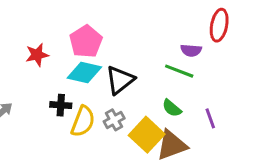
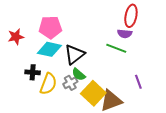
red ellipse: (219, 25) -> (131, 16), moved
pink pentagon: (86, 41) -> (50, 27), turned 30
green semicircle: (172, 108) -> (79, 74), moved

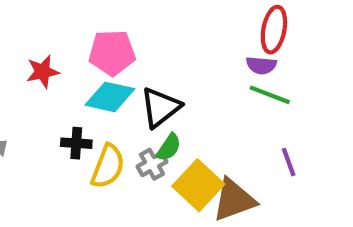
green line: (116, 48) -> (270, 95), moved
green semicircle: (79, 74) -> (169, 147), turned -96

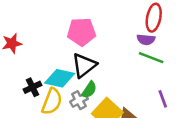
pink pentagon: (112, 53) -> (82, 32), moved
cyan diamond: (110, 97) -> (60, 78), moved
black cross: (76, 143) -> (33, 87), turned -30

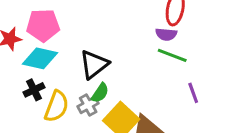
pink pentagon: (82, 32) -> (43, 25), moved
cyan diamond: (60, 78) -> (40, 58), moved
purple line: (163, 99) -> (193, 93), moved

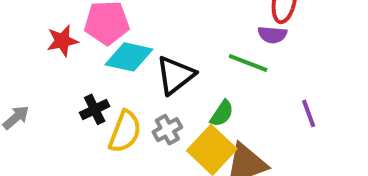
green line: (172, 55) -> (248, 63), moved
cyan diamond: (40, 58) -> (129, 57), moved
green semicircle: (100, 93) -> (222, 113), moved

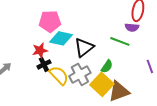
red star: (62, 41) -> (40, 50), moved
gray cross: (167, 130) -> (80, 74), size x1.5
yellow semicircle: (125, 132) -> (59, 75), turned -65

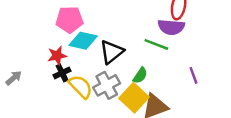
purple semicircle: (132, 27) -> (171, 27), size x1.5

